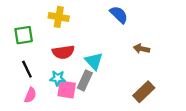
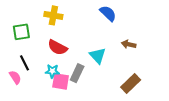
red semicircle: (63, 52) -> (57, 47), turned 36
cyan triangle: (94, 61) -> (98, 56), moved
pink semicircle: (30, 95) -> (15, 77), moved, turned -56

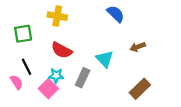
brown arrow: (129, 44) -> (138, 47), turned -32
pink square: (61, 81) -> (48, 89), moved, turned 36

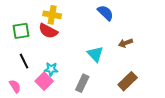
red semicircle: (62, 50) -> (48, 31), moved
gray rectangle: (83, 78) -> (82, 83), moved
pink semicircle: (16, 82) -> (15, 86), moved

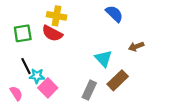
cyan star: (51, 69) -> (37, 76), moved
brown rectangle: (128, 81) -> (118, 80), moved

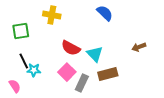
red semicircle: (52, 33) -> (71, 48), moved
brown arrow: (136, 46) -> (139, 47), moved
brown rectangle: (118, 80) -> (108, 74), turned 30
pink square: (48, 88) -> (67, 72), moved

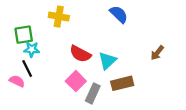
brown arrow: (139, 47) -> (157, 53), turned -32
cyan triangle: (95, 54) -> (107, 61), turned 30
cyan star: (34, 70) -> (32, 49), moved
pink semicircle: (15, 86) -> (17, 81), moved, turned -32

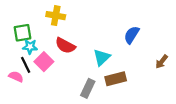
blue semicircle: (119, 14) -> (132, 35), moved, turned -102
brown arrow: (157, 53) -> (162, 62), moved
red semicircle: (80, 54) -> (65, 46), moved
pink square: (76, 81) -> (44, 62), moved

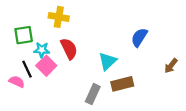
red semicircle: (65, 46) -> (69, 49), turned -144
cyan star: (30, 47) -> (42, 50), moved

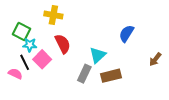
green square: (24, 35) -> (21, 31), turned 36
cyan star: (42, 50) -> (30, 45), moved
gray rectangle: (93, 94) -> (84, 74), moved

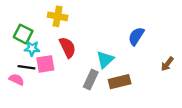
pink square: (42, 59) -> (45, 64), turned 36
black line: (25, 62) -> (26, 67), turned -56

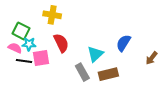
blue semicircle: (136, 36) -> (123, 43), moved
pink semicircle: (17, 79) -> (15, 48), moved
gray rectangle: (91, 79) -> (82, 72), turned -54

